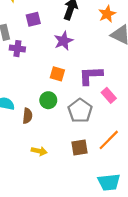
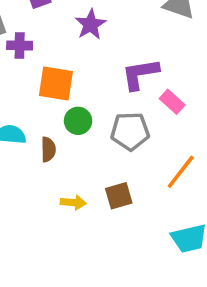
orange square: (57, 74) -> (56, 84), moved, size x1.5
gray pentagon: (80, 111) -> (130, 131), turned -30
brown square: (79, 147) -> (119, 196), moved

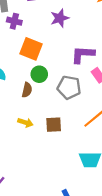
brown semicircle: (48, 149) -> (27, 90), moved

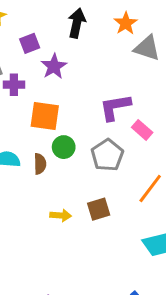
purple star: (60, 18) -> (54, 66), moved
gray pentagon: (69, 87) -> (107, 155), turned -30
brown semicircle: (27, 90) -> (40, 164), moved

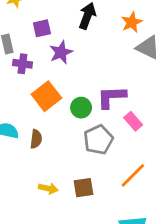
orange square: (45, 116) -> (46, 96), turned 36
green circle: (64, 147) -> (81, 108), moved

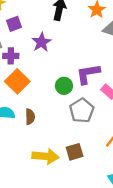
purple square: (42, 28) -> (14, 24), moved
orange square: (46, 96) -> (17, 81), moved
yellow arrow: (48, 188) -> (45, 156), size x1.6

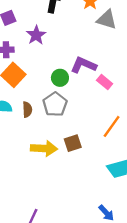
purple L-shape: (88, 74) -> (83, 65), turned 35
gray pentagon: (82, 111) -> (55, 104), moved

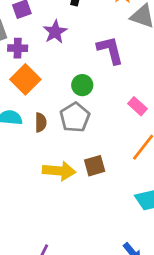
purple L-shape: (83, 65) -> (110, 50), moved, turned 50
pink rectangle: (105, 82) -> (137, 106), moved

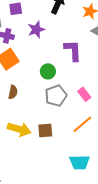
gray pentagon: (75, 117) -> (56, 96), moved

